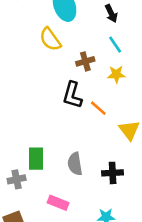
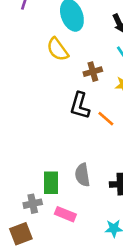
green rectangle: (36, 159) -> (51, 183), moved
gray cross: (17, 179) -> (33, 204), moved

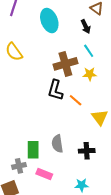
yellow semicircle: (58, 49) -> (14, 52), moved
brown cross: (93, 72) -> (65, 64), size x1.6

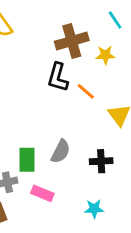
cyan line: (89, 51) -> (115, 20), moved
gray semicircle: (57, 144) -> (61, 151), turned -144

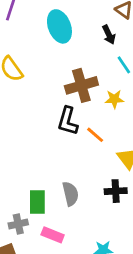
gray semicircle: (61, 151) -> (70, 194), turned -40
black cross: (101, 161) -> (116, 191), moved

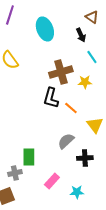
black cross: (116, 191) -> (85, 158), moved
gray semicircle: (70, 194) -> (66, 141), moved, turned -120
pink rectangle: (53, 235) -> (52, 181), moved, turned -70

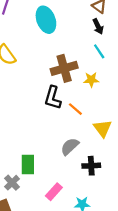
black arrow: (81, 35) -> (98, 26), moved
gray cross: (15, 173) -> (12, 183), turned -32

